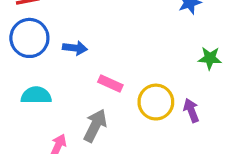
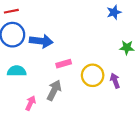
blue arrow: (75, 48) -> (41, 41), size x1.5
pink rectangle: (110, 83) -> (64, 64), turned -40

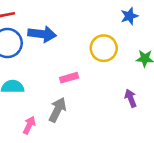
blue arrow: (41, 41) -> (42, 34), moved
yellow circle: (93, 75) -> (104, 48), moved

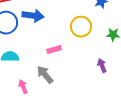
gray arrow: (57, 110) -> (45, 75), turned -66
pink arrow: (29, 125) -> (23, 87), turned -48

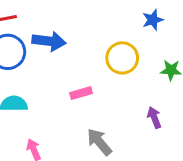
gray arrow: (45, 75) -> (99, 142), moved

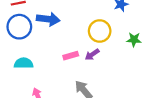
purple arrow: (154, 117) -> (92, 55), moved, turned -104

